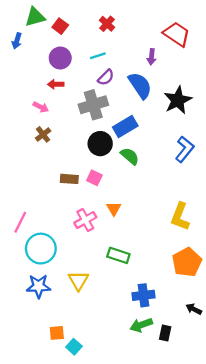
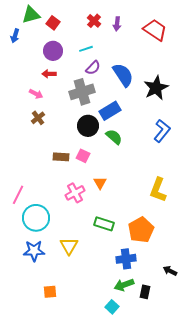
purple arrow: (151, 57) -> (117, 24), moved
orange pentagon: (187, 262) -> (141, 230), moved
cyan square: (74, 347) -> (112, 307), moved

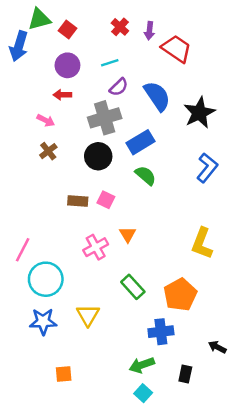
red trapezoid: (155, 30) -> (176, 49), moved
blue arrow: (15, 36) -> (19, 46), size x1.6
black circle: (88, 126) -> (98, 156), moved
green rectangle: (104, 224) -> (133, 287), turned 30
green arrow: (124, 285) -> (142, 365), moved

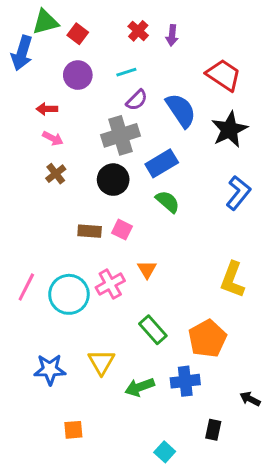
red trapezoid: (176, 49) -> (224, 75), moved
red arrow: (62, 95) -> (47, 109), moved
cyan circle: (46, 279) -> (69, 294), moved
green arrow: (142, 365) -> (140, 387), moved

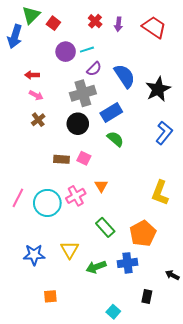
green triangle: (45, 22) -> (31, 15), turned -30
purple circle: (78, 75) -> (66, 52), moved
red trapezoid: (224, 75) -> (154, 27), moved

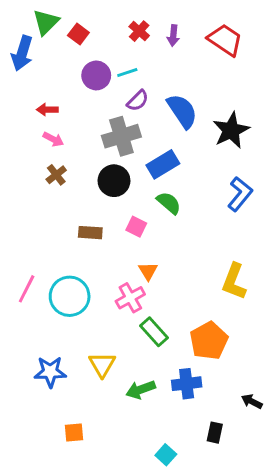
pink square: (84, 158) -> (136, 227), moved
pink cross: (76, 196) -> (130, 298), moved

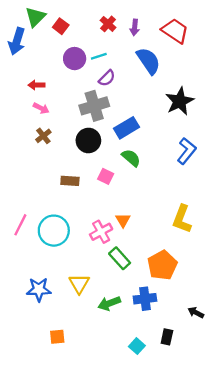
blue semicircle: (182, 111) -> (148, 61), moved
orange triangle: (148, 271) -> (123, 220), moved
cyan square: (166, 455) -> (137, 346), moved

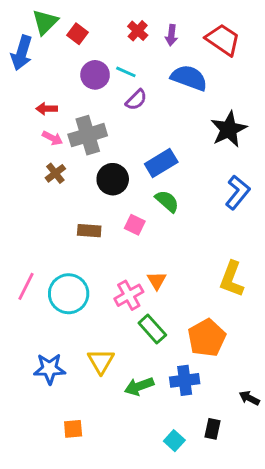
cyan line: (99, 56) -> (126, 72), turned 42
blue semicircle: (148, 61) -> (189, 78), turned -36
gray cross: (94, 106) -> (88, 135), moved

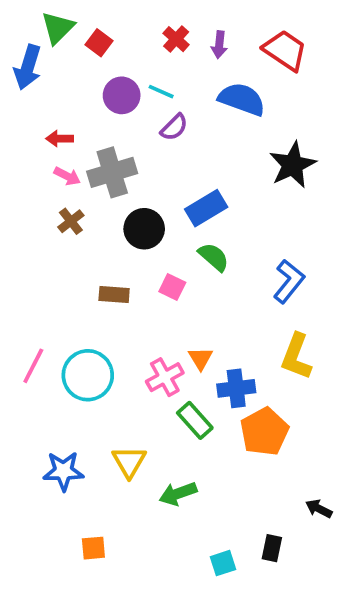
blue L-shape: (238, 192) -> (289, 281), moved
blue cross: (185, 380) -> (236, 388), moved
cyan square: (174, 441) -> (223, 563), turned 30

